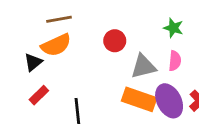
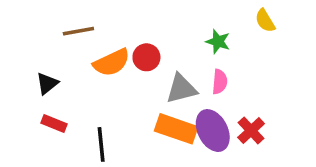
orange semicircle: (56, 45) -> (112, 63), moved
red rectangle: (39, 95) -> (54, 124), turned 66

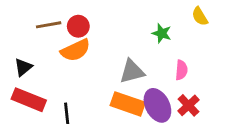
red circle: (146, 57) -> (78, 26), moved
pink semicircle: (220, 82) -> (181, 70), moved
red rectangle: (54, 124) -> (29, 100), size x1.6

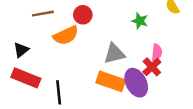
red circle: (78, 26) -> (83, 15), moved
red cross: (189, 105) -> (152, 67), moved

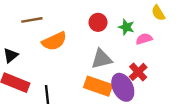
red circle: (83, 15) -> (98, 22), moved
pink semicircle: (157, 52) -> (144, 39), moved, turned -112

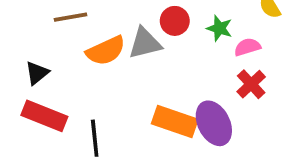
gray triangle: (102, 59) -> (145, 43), moved
red cross: (138, 72) -> (251, 84), moved

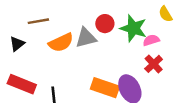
green star: (219, 28) -> (133, 28), size x1.6
black triangle: (37, 73) -> (17, 44), moved

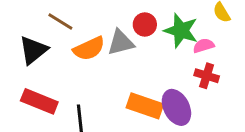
brown line: (38, 21) -> (60, 21), turned 42
black triangle: (17, 44) -> (33, 50), size x1.5
red cross: (154, 64) -> (207, 76), turned -30

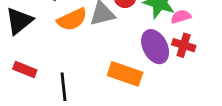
red rectangle: (39, 101) -> (25, 70), size x0.7
purple ellipse: (176, 107) -> (155, 47), moved

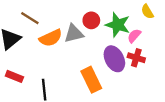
pink semicircle: (181, 17) -> (134, 36), turned -32
orange rectangle: (125, 74) -> (91, 80), turned 45

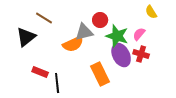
green star: (118, 25) -> (117, 36), moved
orange semicircle: (51, 38) -> (73, 44), moved
red rectangle: (14, 76) -> (40, 72), moved

